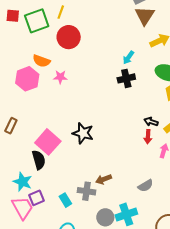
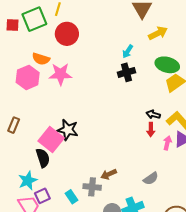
red square: (13, 16) -> (13, 25), moved
pink star: (60, 77) -> (61, 74), size x1.6
black star: (83, 133) -> (68, 130), moved
cyan star: (23, 182) -> (28, 180), turned 30

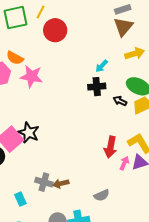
red circle: (67, 34) -> (55, 30), moved
black arrow: (153, 114) -> (120, 101), moved
red arrow: (151, 130) -> (110, 147), size x1.5
gray cross: (92, 187) -> (44, 182), moved

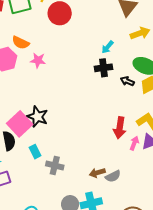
pink star: (32, 76) -> (38, 60), size x0.7
brown arrow: (61, 184) -> (97, 173), moved
cyan rectangle: (20, 199) -> (35, 152), moved

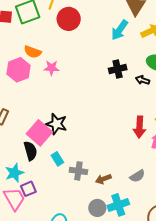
cyan arrow: (108, 47) -> (120, 30), moved, size x1.5
brown arrow: (97, 173) -> (103, 179), moved

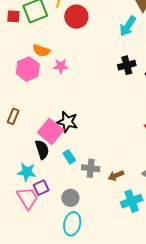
cyan star: (14, 173) -> (27, 172), turned 30
gray circle: (97, 208) -> (70, 198), moved

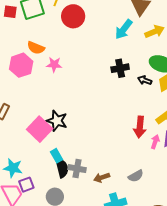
black semicircle: (42, 150) -> (62, 168), moved

